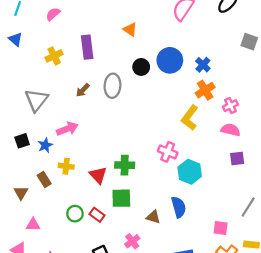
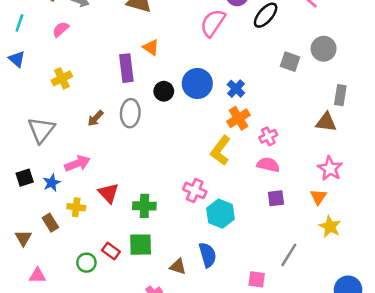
purple rectangle: (87, 47) -> (126, 68), moved
red triangle: (98, 175) -> (108, 193), moved
red rectangle: (97, 215) -> (111, 251), moved

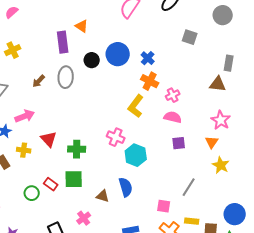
gray circle: (324, 49) -> (223, 15), moved
orange cross: (239, 118) -> (150, 81), turned -30

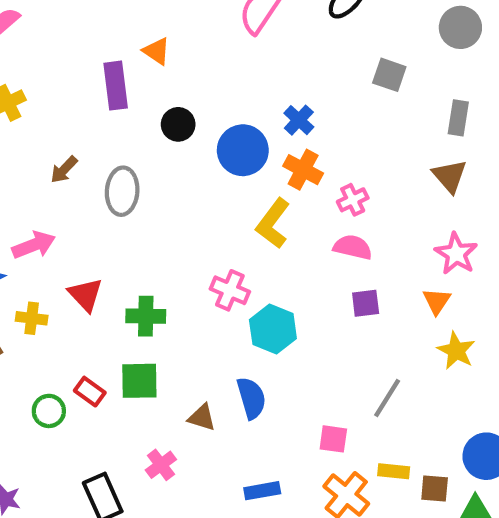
blue circle: (118, 54) -> (243, 150), moved
gray rectangle: (229, 63) -> (458, 118), moved
gray ellipse: (66, 77) -> (122, 191), moved
brown triangle: (218, 84) -> (450, 176), turned 42

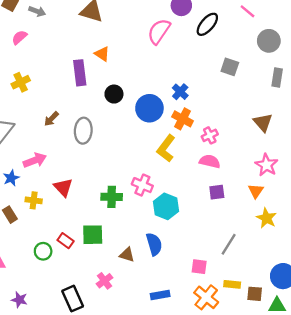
gray rectangle: (458, 118) -> (277, 77), moved
green cross: (146, 316) -> (112, 197), moved

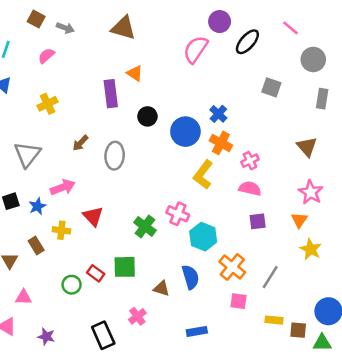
green cross: (112, 197) -> (145, 226), turned 36
orange cross: (206, 297) -> (232, 267), moved

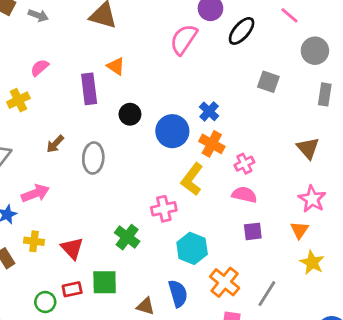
pink semicircle: (46, 56) -> (40, 68), moved
pink cross: (178, 214) -> (164, 209), moved, turned -35
red triangle: (93, 216) -> (72, 248), moved
red rectangle: (96, 273) -> (72, 289), turned -48

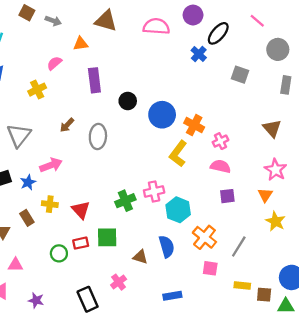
pink semicircle: (184, 39) -> (156, 26), moved, turned 60
orange triangle: (116, 66) -> (81, 44), moved, turned -42
blue cross: (209, 111) -> (199, 54), moved
pink cross: (164, 209) -> (154, 192), moved
green cross: (127, 237) -> (125, 201), turned 30

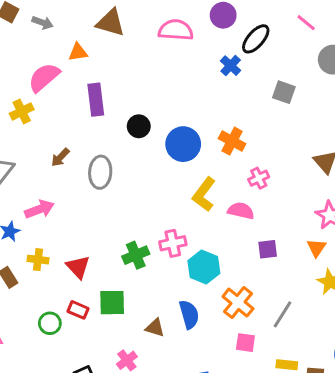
pink semicircle: (54, 63) -> (44, 77), size x1.6
orange cross: (194, 125) -> (232, 141), moved
pink semicircle: (221, 166) -> (241, 211), moved
red rectangle: (81, 243) -> (78, 310), turned 35

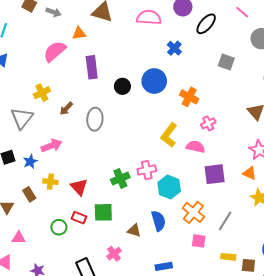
blue cross: (231, 66) -> (174, 48), moved
yellow cross: (22, 111) -> (42, 93), moved
blue circle: (183, 144) -> (154, 81), moved
orange triangle: (316, 248) -> (250, 173), turned -40
purple square: (268, 249) -> (215, 174), size x1.5

